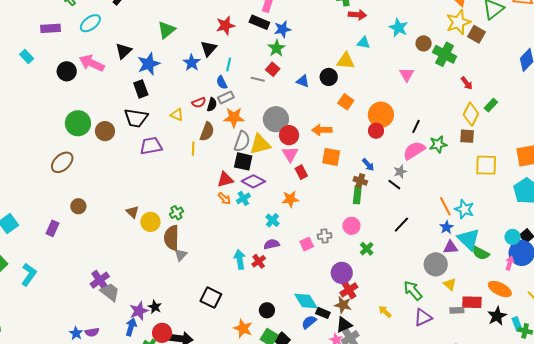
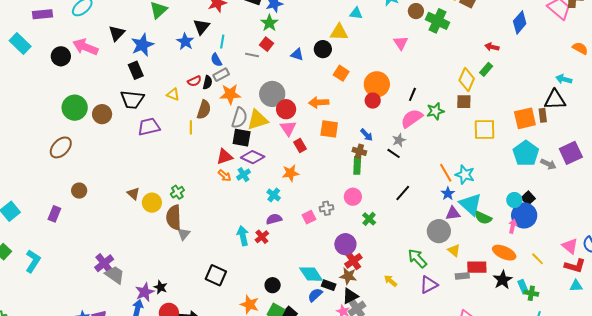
cyan rectangle: (27, 57) -> (20, 43), size x1.5
red arrow: (467, 83) -> (492, 47), moved, turned 144

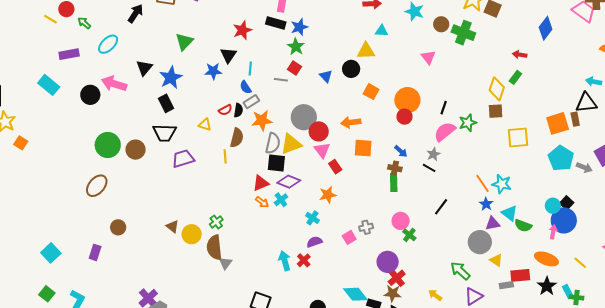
blue star: (185, 42) -> (213, 71), turned -30
blue triangle: (297, 55) -> (326, 76), turned 32
pink circle: (353, 197) -> (401, 221), moved
cyan triangle: (470, 204) -> (509, 213), size x0.7

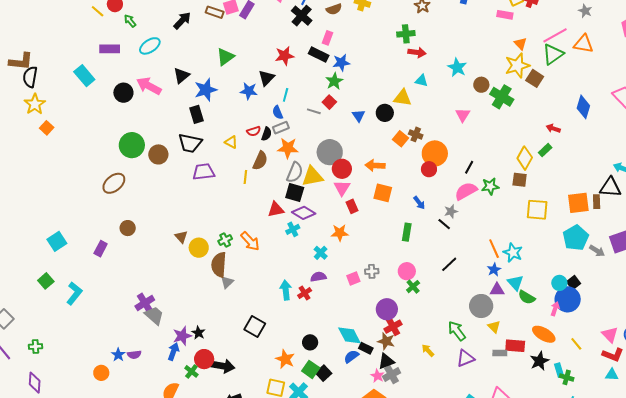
blue diamond: (546, 28) -> (583, 107), turned -30
brown cross: (395, 168) -> (416, 134), moved
orange arrow: (262, 202) -> (250, 241), moved, size x1.5

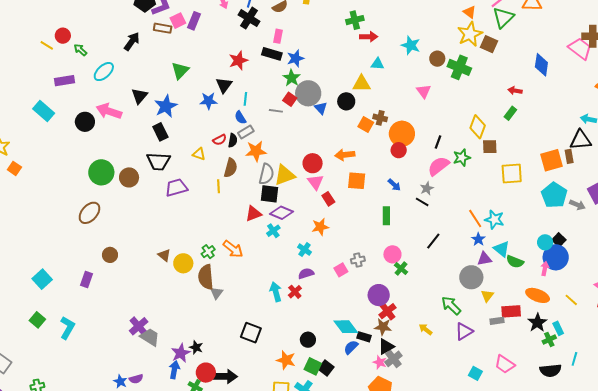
gray circle: (330, 152) -> (308, 93), moved
yellow diamond: (525, 158) -> (478, 127), moved
yellow triangle: (494, 327) -> (487, 296), turned 32
green cross: (567, 377) -> (549, 339), moved, turned -32

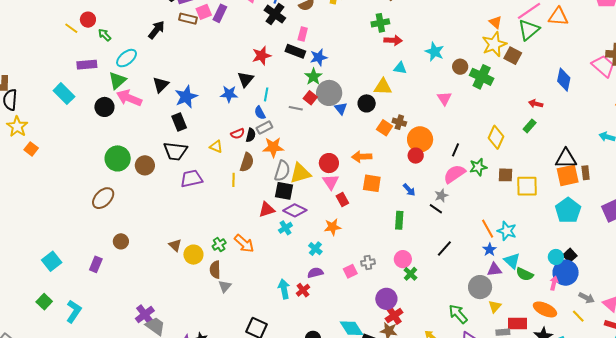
green triangle: (180, 71) -> (117, 80), moved
black triangle: (581, 140) -> (566, 159), moved
brown square: (490, 147) -> (506, 175), moved
gray arrow: (577, 205) -> (587, 298), moved
brown semicircle: (206, 277) -> (215, 270), size x0.7

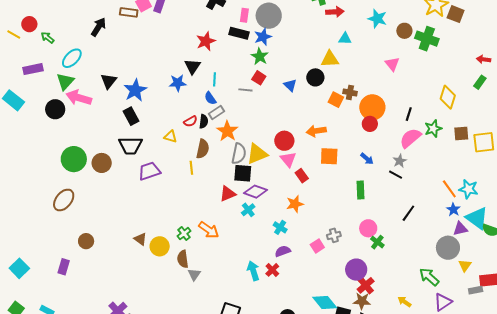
gray circle: (329, 93) -> (269, 16), moved
orange star: (273, 147) -> (227, 131), turned -30
cyan triangle: (512, 261) -> (477, 218), size x1.4

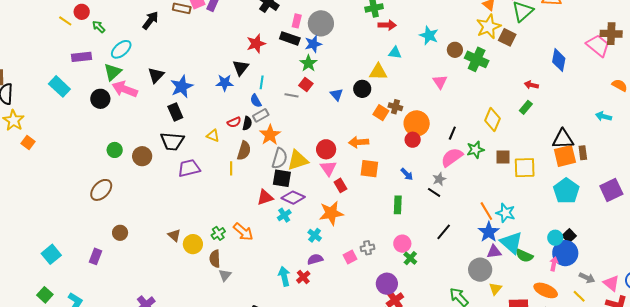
green circle: (74, 159) -> (115, 150), size x0.6
orange star: (295, 204) -> (331, 213), size x1.4
blue star: (453, 209) -> (489, 232), size x1.5

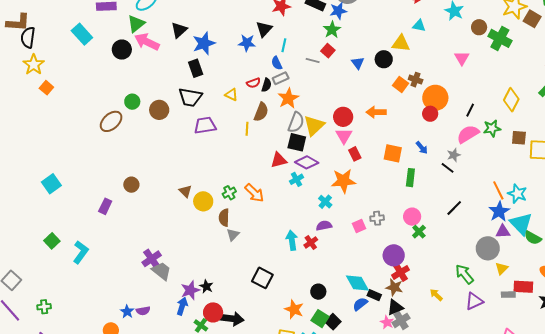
yellow triangle: (298, 160) -> (314, 126), turned -30
orange square: (369, 169) -> (393, 153), moved
brown ellipse: (101, 190) -> (111, 121), moved
cyan square: (51, 254) -> (51, 184), moved

